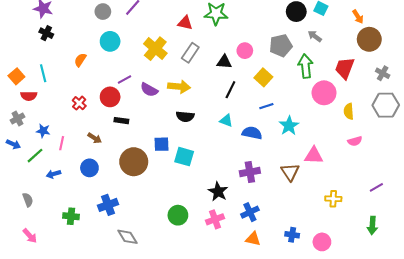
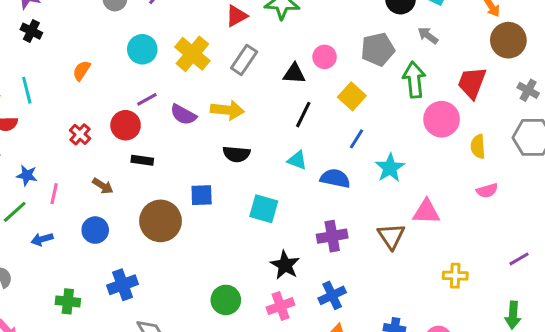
red triangle: (185, 23) -> (236, 16), turned -42
cyan circle: (110, 41) -> (142, 49), moved
blue line: (266, 106) -> (356, 139), turned -40
cyan square: (184, 157) -> (264, 209), moved

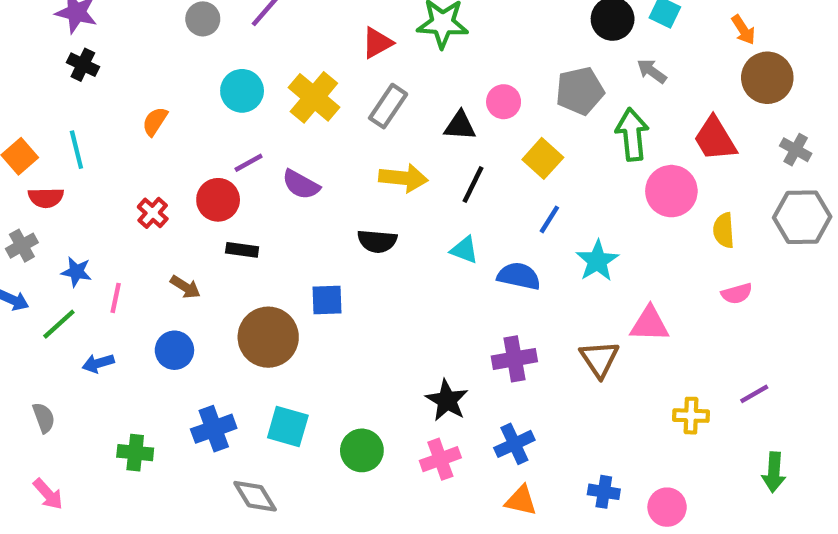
red trapezoid: (472, 83) -> (715, 139), turned -52
yellow arrow: (227, 110) -> (403, 178), moved
cyan square: (264, 209) -> (288, 426), moved
purple line: (519, 259) -> (754, 394), moved

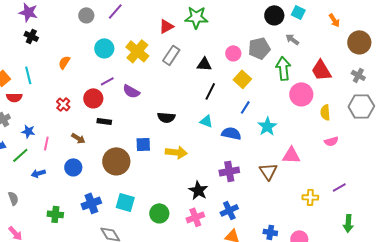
brown circle: (767, 78) -> (359, 42), moved
pink circle: (504, 102) -> (233, 53), moved
yellow arrow: (403, 178) -> (176, 152), moved

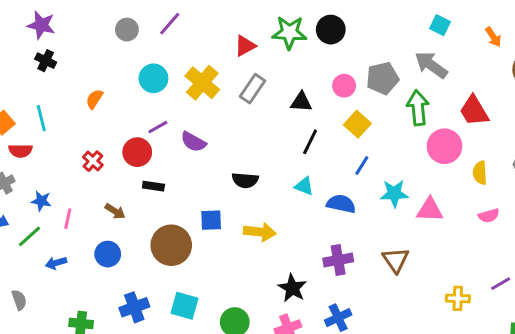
black circle: (274, 15) -> (331, 30), moved
gray arrow: (292, 39) -> (431, 65), size x1.6
cyan star: (267, 126) -> (394, 194), turned 30
pink triangle: (291, 155) -> (430, 210), moved

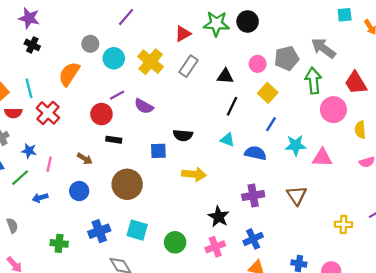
cyan square: (440, 25) -> (345, 15), moved, turned -32
gray circle: (127, 30) -> (90, 44), moved
orange semicircle: (94, 99) -> (69, 74), size x1.6
red cross: (93, 161) -> (48, 113), moved, size x1.5
blue square: (211, 220) -> (158, 151), moved

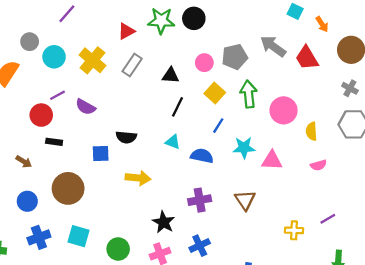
cyan square: (345, 15) -> (295, 11), turned 32
green arrow: (313, 81) -> (249, 94), moved
red trapezoid: (356, 83) -> (307, 58), moved
blue circle: (79, 191) -> (27, 201), moved

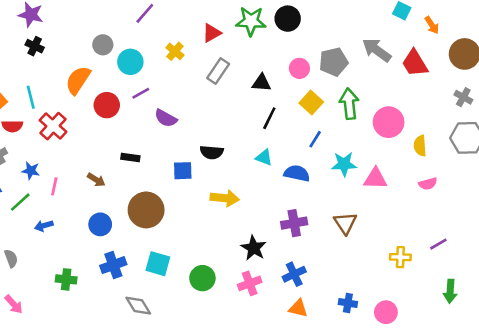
yellow cross: (92, 60) -> (175, 51), moved, size x0.6
purple line: (58, 95) -> (141, 93), moved
red circle: (41, 115) -> (107, 105), moved

